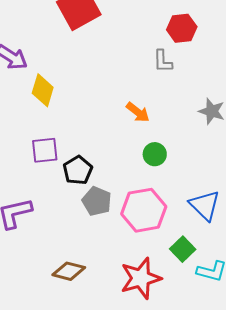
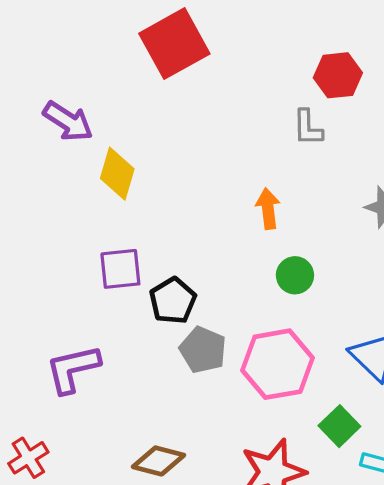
orange arrow: (138, 112) -> (268, 209), turned -135

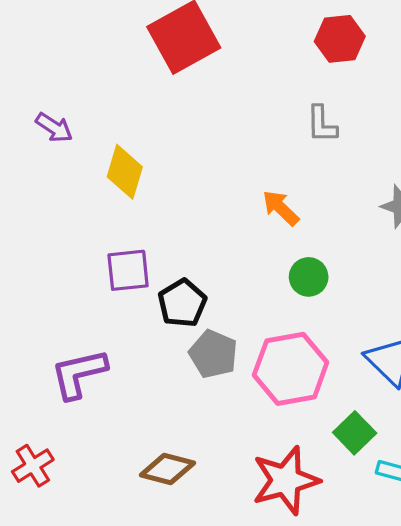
red hexagon: (338, 75) -> (340, 39), moved
purple arrow: (68, 121) -> (54, 128), moved, size x0.7
orange arrow: (268, 209) -> (281, 208), turned -39

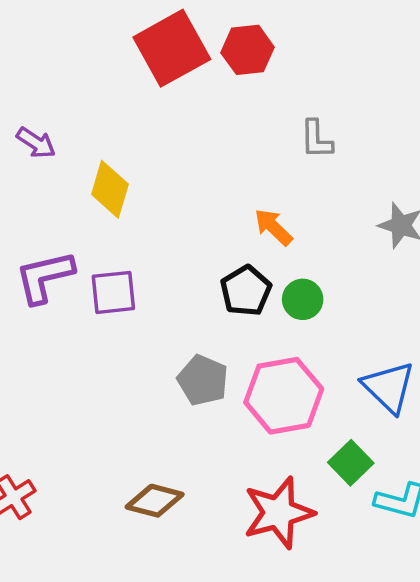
red hexagon: (340, 39) -> (248, 50), moved
black pentagon: (182, 303) -> (246, 291), moved
purple L-shape: (79, 374) -> (45, 277), moved

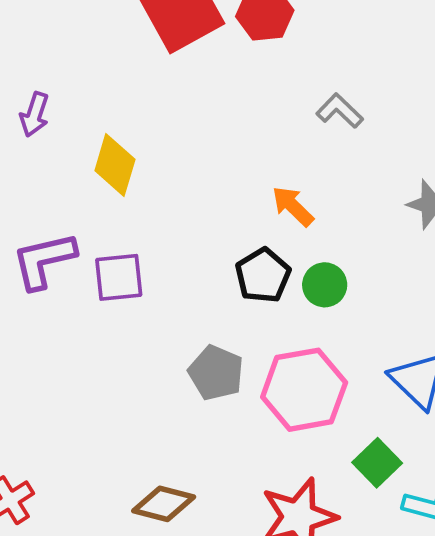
gray L-shape: (316, 139) -> (340, 111), turned 135
purple arrow: (36, 143) -> (34, 114), turned 75

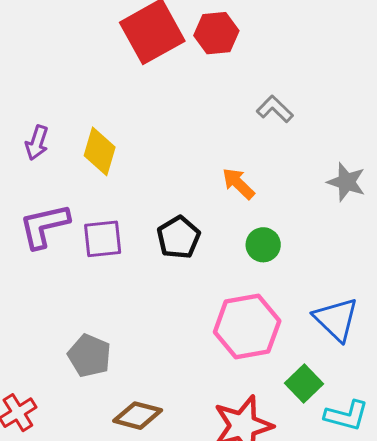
purple arrow: (34, 114) -> (37, 143), moved
black pentagon: (263, 275) -> (179, 237), moved
gray pentagon: (216, 373) -> (89, 356), moved

